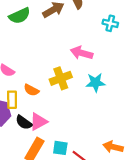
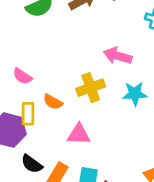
black semicircle: (24, 122) -> (32, 164), moved
pink triangle: (38, 122) -> (79, 134), moved, turned 30

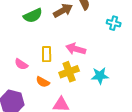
pink arrow: (118, 56) -> (76, 49), moved
yellow rectangle: (28, 114) -> (47, 54), moved

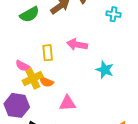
yellow cross: (69, 72) -> (33, 79), moved
cyan star: (100, 76) -> (105, 70), turned 30

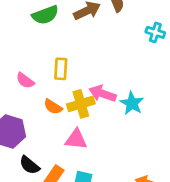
pink arrow: (77, 45) -> (103, 94), moved
yellow cross: (33, 79) -> (81, 104), moved

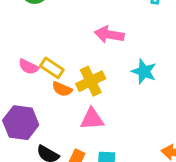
yellow rectangle: (61, 69) -> (52, 68), moved, turned -50
pink arrow: (103, 94) -> (109, 35), moved

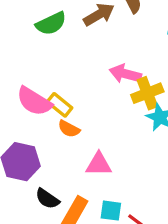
pink semicircle: (28, 67) -> (34, 101), size x1.6
yellow cross: (91, 81) -> (147, 93), moved

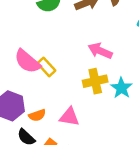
yellow cross: (147, 93) -> (95, 81), moved
orange semicircle: (69, 129) -> (37, 115), moved, turned -56

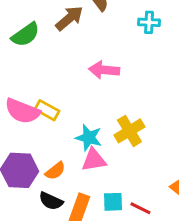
yellow cross: (95, 81) -> (129, 131), moved
cyan star: (121, 88) -> (89, 138), moved

